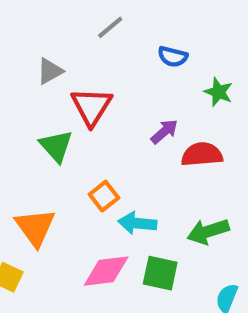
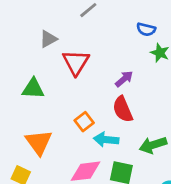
blue semicircle: (173, 57) -> (146, 29), moved
green triangle: (56, 146) -> (33, 89), moved, turned -45
red semicircle: (202, 154) -> (123, 109), moved, turned -108

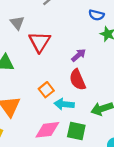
gray triangle: (48, 39) -> (17, 23), turned -40

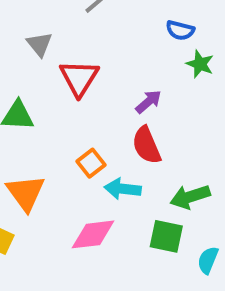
green square: (76, 131) -> (166, 236), moved

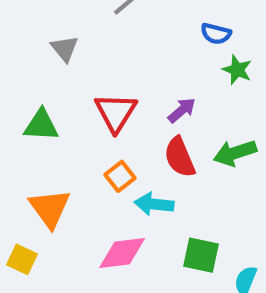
red triangle: (79, 78) -> (116, 112), moved
green arrow: (190, 197) -> (235, 153), moved

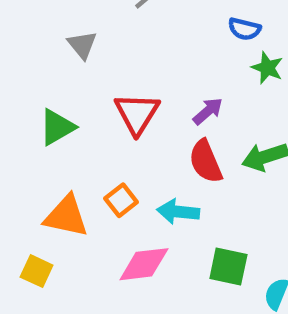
green triangle: (41, 125) -> (57, 127), turned -33
orange square: (120, 176) -> (121, 200), moved
orange triangle: (50, 208) -> (66, 216), turned -42

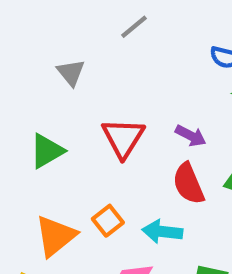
purple arrow: (208, 111) -> (191, 136), turned 68
orange triangle: (66, 216) -> (56, 236), turned -51

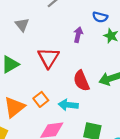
purple arrow: (191, 136) -> (78, 35), moved, turned -104

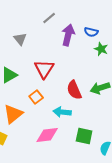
purple arrow: (78, 35) -> (68, 35), moved, size x1.5
orange square: (41, 99) -> (36, 97), moved

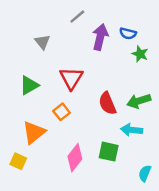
cyan arrow: (62, 112) -> (132, 130), moved
pink diamond: (47, 135) -> (75, 158), turned -45
green square: (84, 136) -> (109, 152), moved

